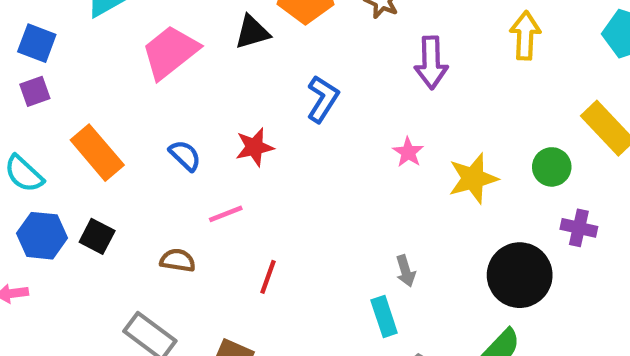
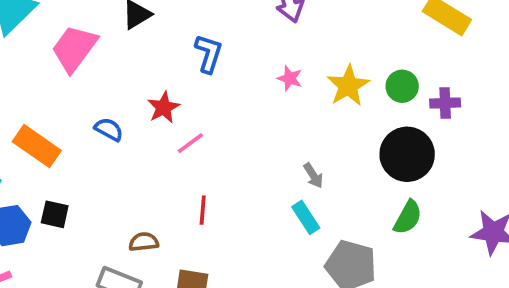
green circle: (552, 167) -> (402, 86), moved
pink line: (226, 214) -> (190, 143), moved
brown semicircle: (178, 260) -> (144, 242), moved

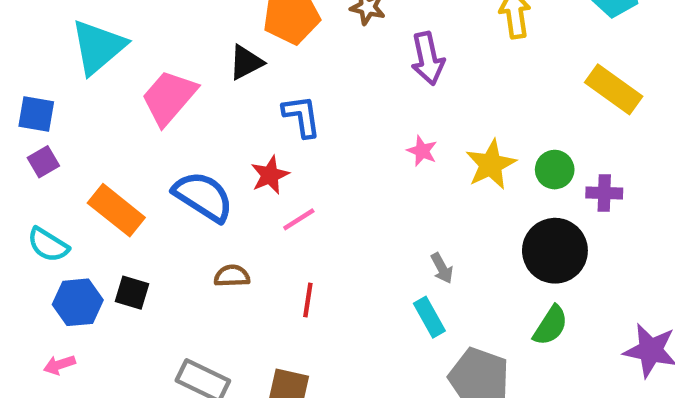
blue L-shape: (209, 53) -> (302, 116), moved, turned -30
blue semicircle: (109, 129) -> (203, 196), size x1.8
brown semicircle: (144, 242) -> (232, 276), moved

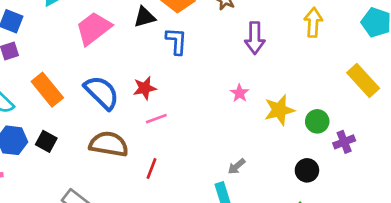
blue L-shape: (302, 116) -> (176, 41), moved
purple cross: (604, 193) -> (344, 142), turned -35
black circle: (555, 251) -> (307, 170), size x0.6
gray arrow: (442, 268) -> (237, 166), turned 66
brown semicircle: (232, 276) -> (109, 144), size x1.8

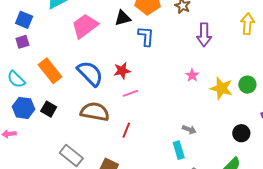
yellow star: (279, 110) -> (221, 88), turned 30
green circle: (317, 121) -> (247, 85), moved
gray arrow: (237, 166) -> (189, 130), turned -120

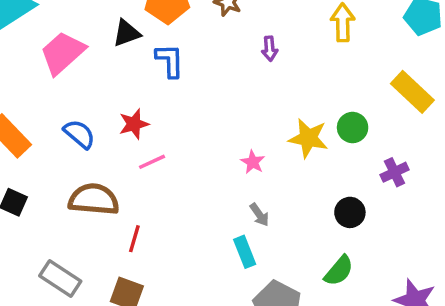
purple arrow: (204, 35) -> (270, 49), size x0.6
blue semicircle: (90, 73) -> (79, 134), size x0.7
pink star: (192, 75) -> (253, 162), moved
red line: (126, 130) -> (134, 239), moved
gray arrow: (189, 130) -> (259, 215), turned 40

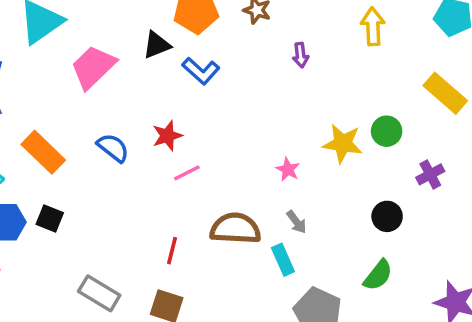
blue L-shape: (170, 61) -> (201, 71), turned 135
brown semicircle: (94, 199) -> (235, 228), moved

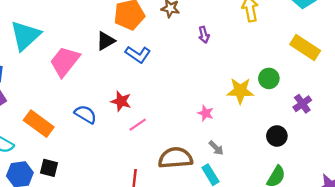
red star: (167, 136) -> (121, 101), turned -30

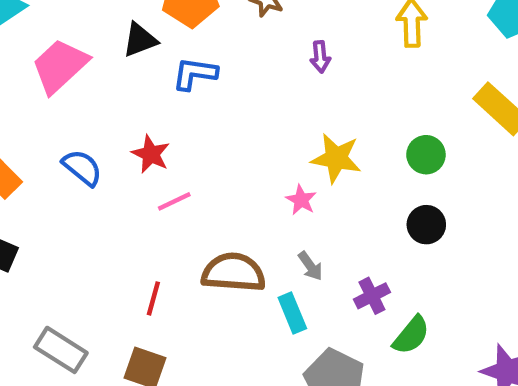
blue L-shape: (138, 54) -> (195, 74), turned 145
yellow star: (240, 91) -> (336, 158), moved
purple cross: (302, 104) -> (372, 296), moved
black circle: (277, 136) -> (426, 225), moved

